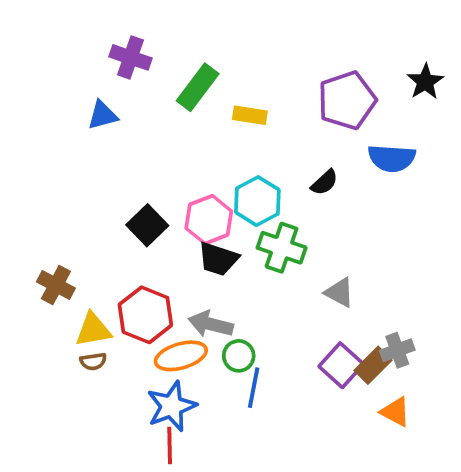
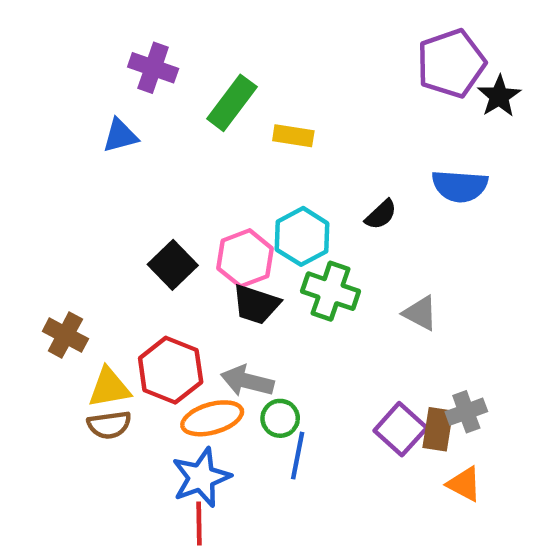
purple pentagon: (347, 100) -> (451, 63), moved
gray triangle: (339, 292) -> (420, 313), moved
brown semicircle: (93, 361) -> (109, 425), size x1.4
brown rectangle: (373, 365) -> (438, 429), turned -36

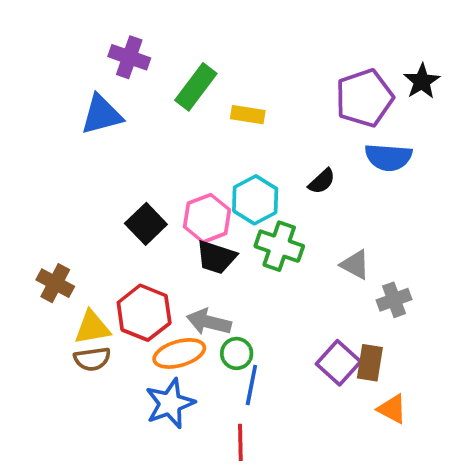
purple pentagon: (451, 63) -> (364, 98), moved
blue triangle: (120, 136) -> (101, 115), size x1.4
gray cross: (466, 412) -> (394, 300), moved
red line: (199, 523) -> (240, 442), moved

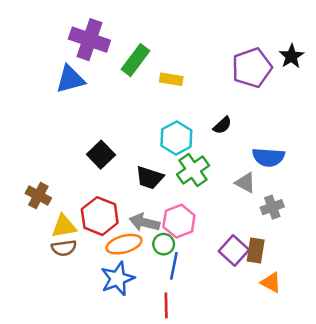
purple cross: (129, 57) -> (89, 40), size x1.4
blue semicircle: (388, 157) -> (268, 157), moved
pink hexagon: (207, 218) -> (179, 221), moved
green cross: (279, 246) -> (193, 170), turned 36

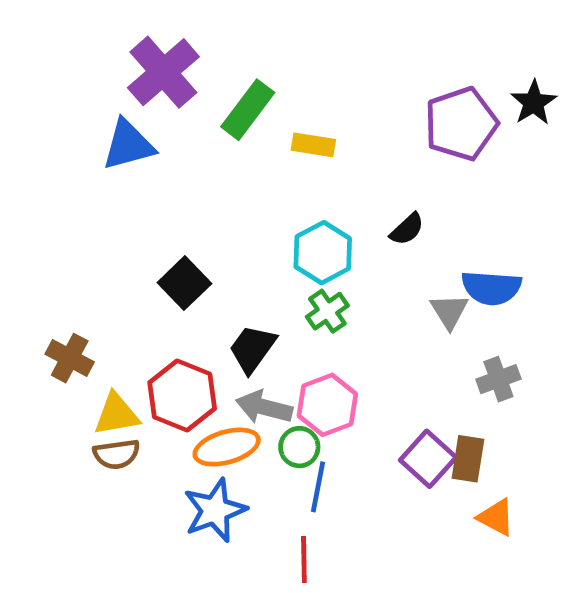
purple cross: (89, 40) -> (163, 72), turned 30
green cross: (193, 170) -> (327, 311), moved, size x0.7
black trapezoid: (150, 178) -> (252, 349), moved, turned 108
gray triangle: (245, 183) -> (449, 311), moved, turned 30

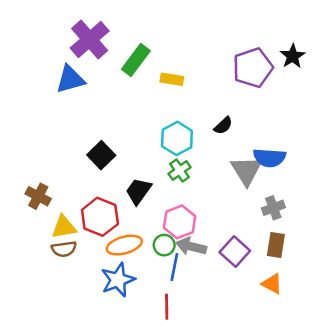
gray triangle: (449, 311) -> (246, 171), size x1.5
gray arrow: (264, 407) -> (191, 246), moved
brown rectangle: (468, 459) -> (276, 245), moved

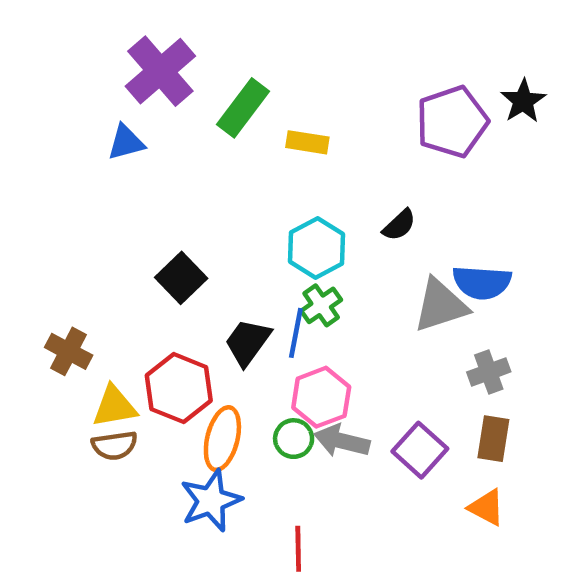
blue triangle: (70, 79) -> (126, 142), size x0.7
gray triangle: (246, 171) -> (441, 305), turned 44
orange ellipse: (124, 245) -> (222, 439), turned -60
blue line: (174, 267) -> (296, 333), moved

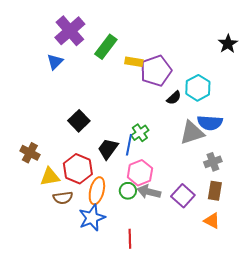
purple pentagon: (452, 122) -> (156, 71), moved
blue triangle: (126, 142) -> (55, 62), turned -30
cyan hexagon: (317, 248) -> (198, 88), moved
brown semicircle: (114, 445) -> (63, 198), moved

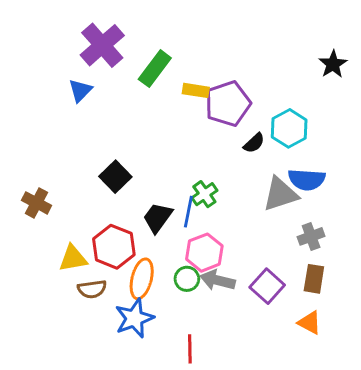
brown cross: (30, 153) -> (37, 203), moved

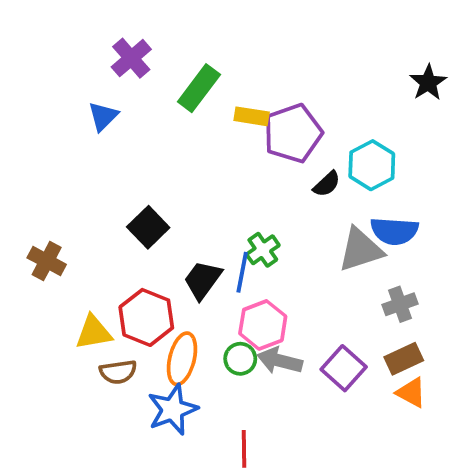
purple cross: (102, 45) -> (131, 58), size x0.7
brown rectangle: (314, 279) -> (404, 359), turned 56
orange triangle: (310, 323) -> (411, 393), moved

